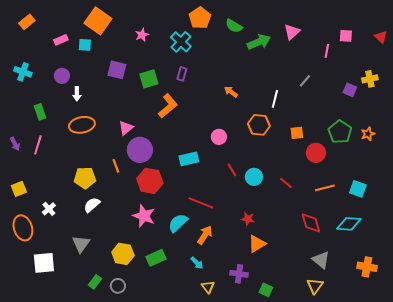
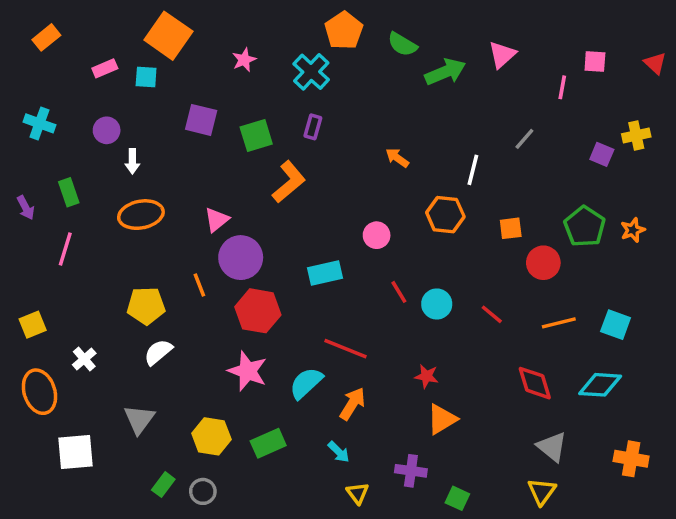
purple arrow: (15, 144) -> (26, 208), moved

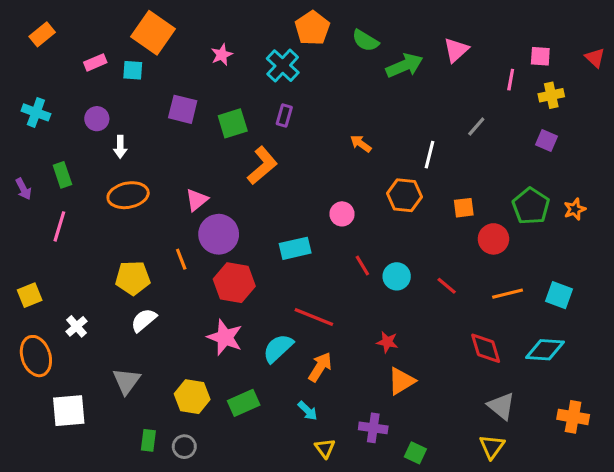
yellow cross: (636, 135) -> (551, 95), moved
green rectangle: (163, 485) -> (148, 440), turned -30

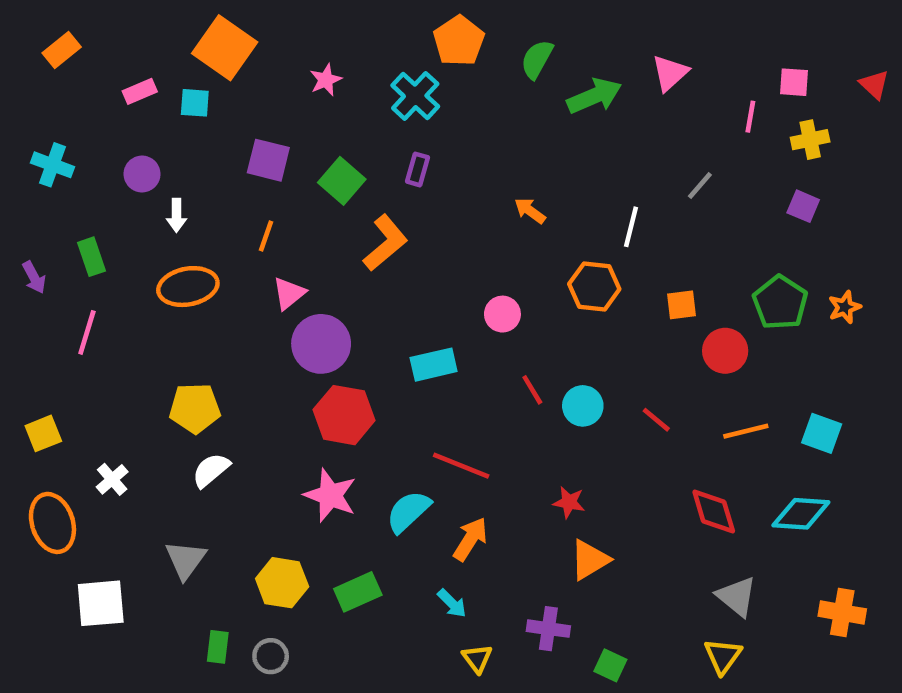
green semicircle: (365, 41) -> (537, 59), turned 88
green square: (233, 123) -> (342, 181), turned -32
orange line: (181, 259) -> (266, 236), moved, turned 40

